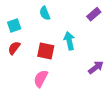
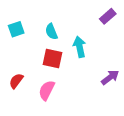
cyan semicircle: (45, 13) -> (51, 32), moved
red semicircle: (14, 48) -> (16, 81), moved

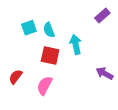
cyan square: (16, 29) -> (29, 28), moved
purple arrow: (110, 77) -> (105, 73), turned -114

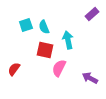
purple arrow: (105, 73) -> (90, 78), moved
pink semicircle: (45, 86) -> (59, 68), moved

